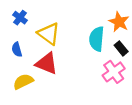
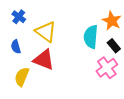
yellow semicircle: (23, 81) -> (22, 77), turned -42

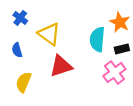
black rectangle: (114, 46) -> (122, 49), turned -64
red triangle: (44, 60) -> (61, 66), moved, turned -40

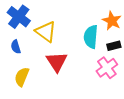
blue cross: (20, 18) -> (19, 17), size x1.6
red triangle: (61, 66) -> (57, 62), turned -45

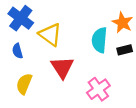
pink cross: (107, 68) -> (98, 89), moved

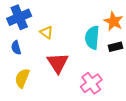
blue cross: (21, 18) -> (19, 17), turned 30
yellow triangle: (50, 35) -> (47, 32), size x0.6

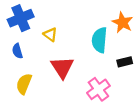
black rectangle: (116, 47) -> (125, 62), moved

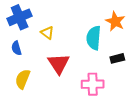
pink cross: (98, 89) -> (93, 84), turned 35

